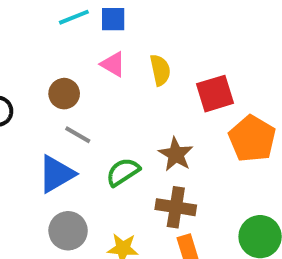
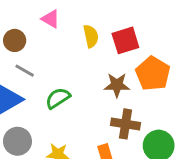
yellow semicircle: (160, 70) -> (91, 36), moved
brown star: (176, 154) -> (117, 85), moved, turned -30
brown cross: (176, 207) -> (125, 124), moved

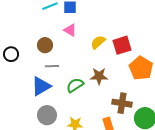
yellow semicircle: (91, 36) -> (98, 42), turned -119
gray line: (25, 71) -> (52, 66), turned -32
brown star: (117, 85) -> (99, 76), moved

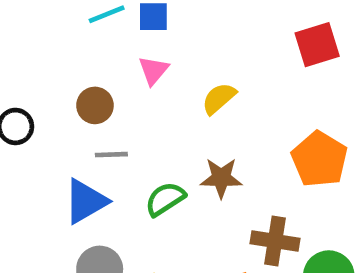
pink triangle: (70, 30) -> (153, 70), turned 40
red square: (122, 45) -> (317, 45), moved

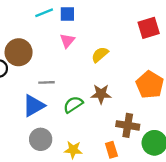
brown circle: (95, 105) -> (19, 52), moved, size x1.5

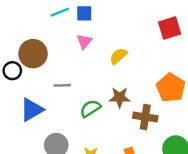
blue triangle: (34, 106) -> (32, 110), moved
brown cross: (128, 125) -> (145, 117), moved

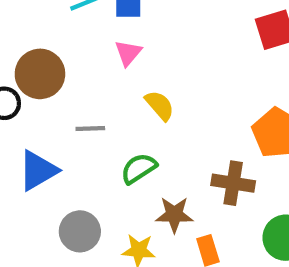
yellow semicircle: (118, 56) -> (160, 105), moved, turned 90
brown star: (120, 98) -> (174, 215), moved

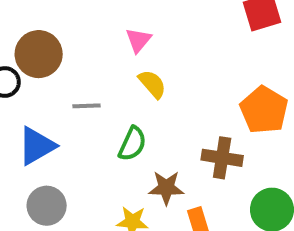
pink triangle: (128, 53) -> (138, 40), moved
green semicircle: (139, 168) -> (132, 144), turned 148
gray circle: (80, 231) -> (47, 206), moved

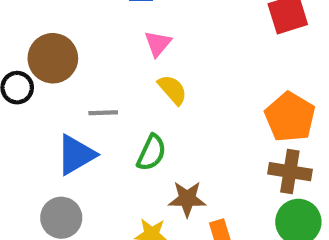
blue triangle: (37, 146) -> (76, 155), moved
brown cross: (222, 158) -> (290, 172), moved

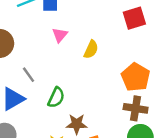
yellow semicircle: (172, 90) -> (91, 49), moved, turned 66
gray line: (103, 113) -> (28, 75), turned 56

